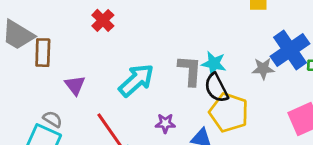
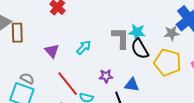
cyan arrow: (136, 80) -> (84, 47), size x0.6
purple triangle: (75, 85) -> (52, 51), moved
yellow pentagon: (229, 112) -> (168, 62), moved

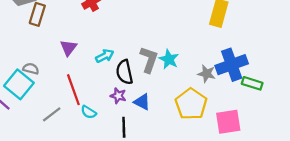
black semicircle: (140, 49) -> (124, 72), moved
gray semicircle: (27, 78) -> (31, 69), turned -32
blue triangle: (132, 85) -> (142, 102), moved

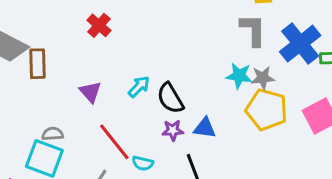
cyan star: (169, 59) -> (239, 76), moved
gray L-shape: (149, 60) -> (253, 30), moved
gray star: (207, 74) -> (263, 78), moved

